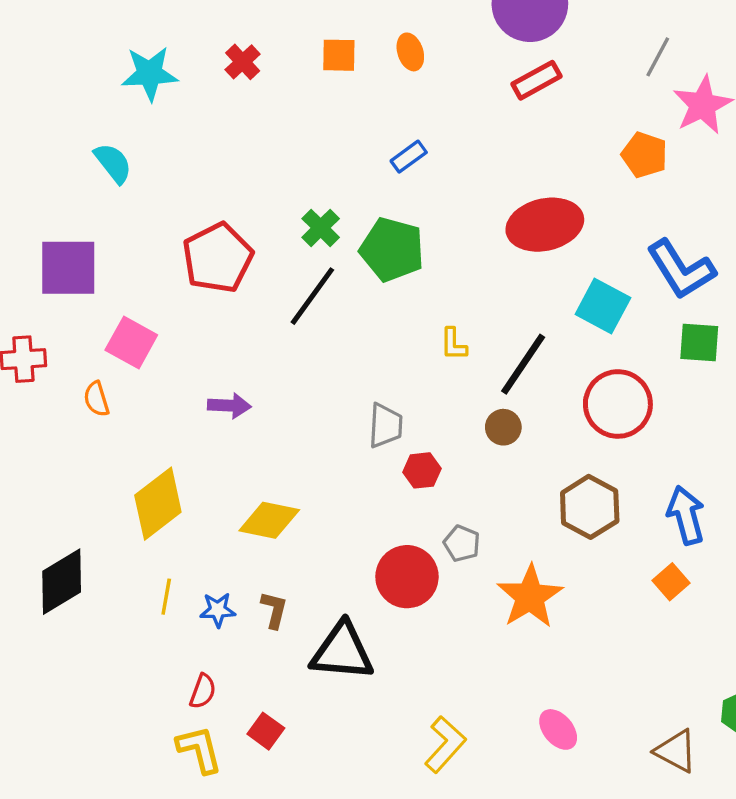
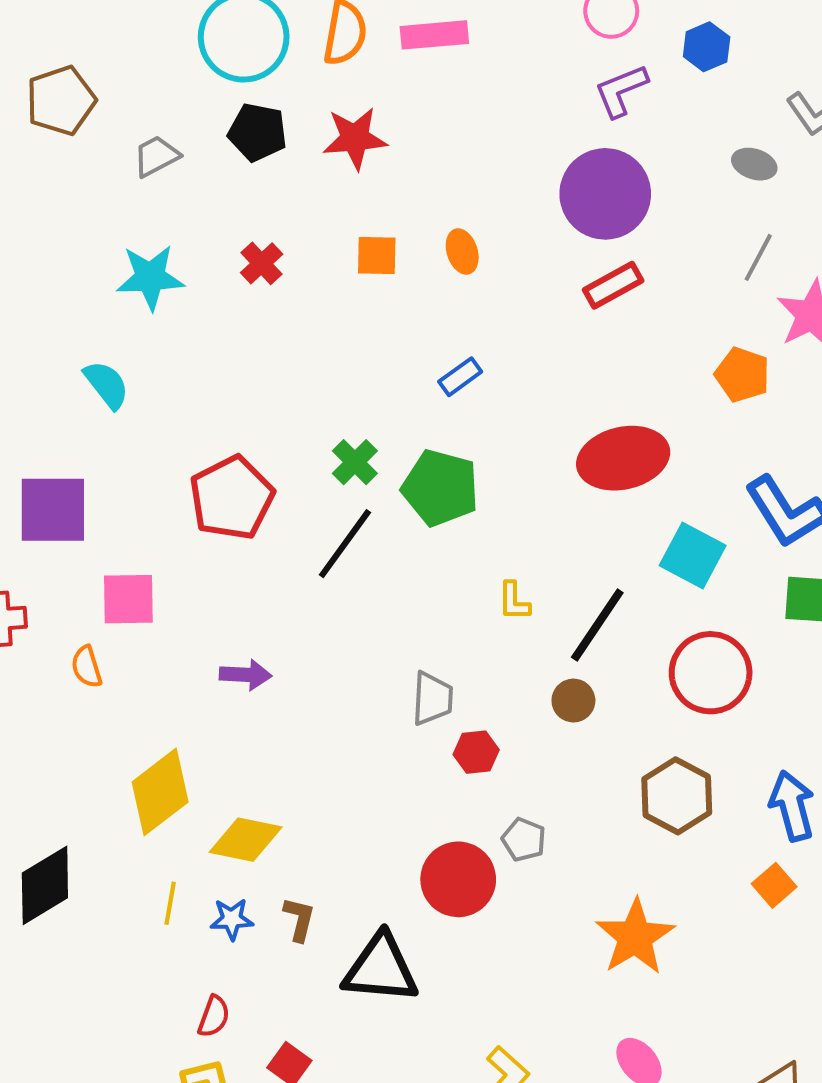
pink square: (131, 343) -> (128, 599), turned -30
yellow diamond: (269, 520) -> (246, 840), moved
orange star: (530, 597) -> (635, 937), moved

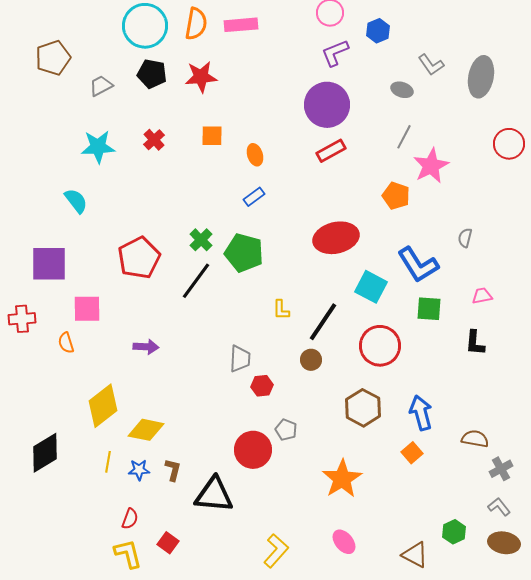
orange ellipse: (462, 251) -> (255, 155), moved

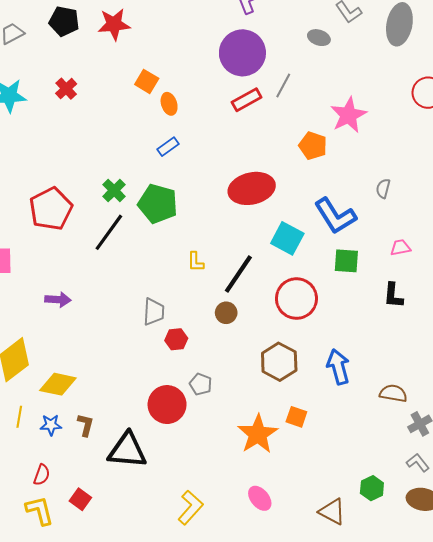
orange square: (212, 136) -> (147, 81), moved, turned 30
gray line: (404, 137) -> (283, 85), moved
orange square: (412, 453) -> (296, 417), moved, turned -30

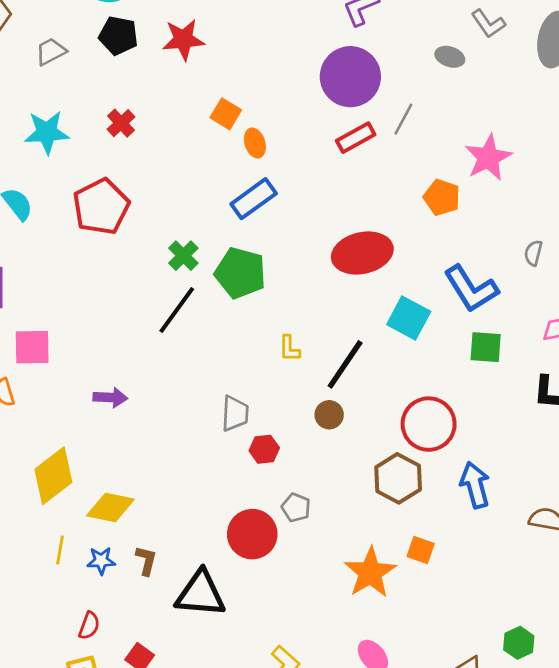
blue rectangle: (168, 147) -> (254, 199), size x1.6
red pentagon: (51, 209) -> (101, 207), moved
red circle: (296, 299) -> (429, 424), moved

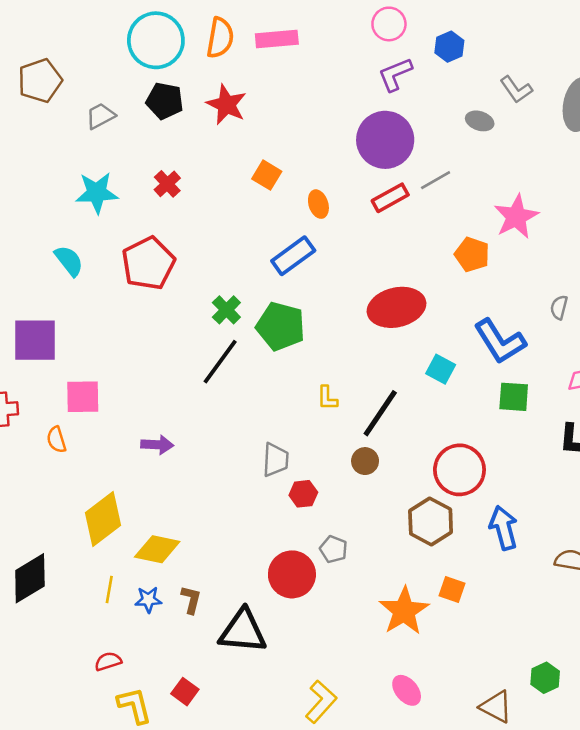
red star: (183, 40) -> (226, 105), turned 30
gray line: (403, 119) -> (436, 180), turned 32
orange ellipse: (255, 143) -> (318, 204), moved
cyan square: (409, 318) -> (441, 369), size x0.7
red semicircle: (89, 626) -> (108, 661), moved, turned -128

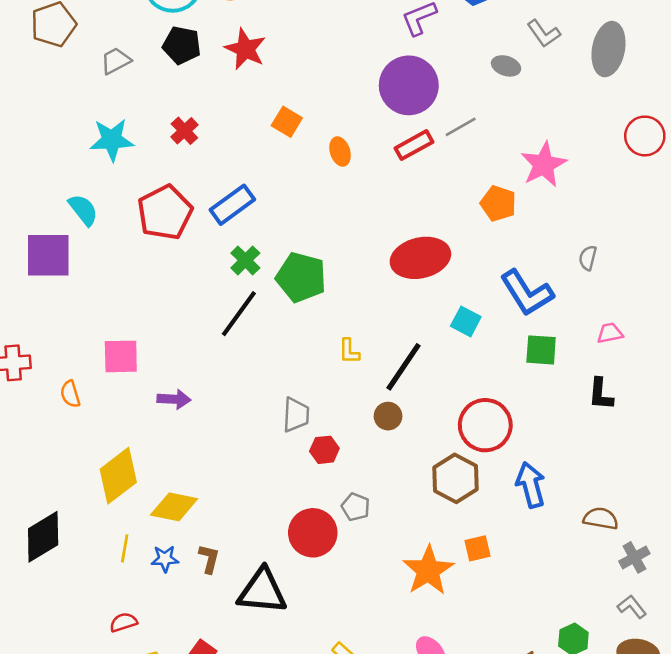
blue rectangle: (293, 256) -> (232, 205), moved
purple square: (35, 340) -> (48, 255), moved
pink square: (83, 397) -> (121, 356), moved
orange square: (452, 590) -> (477, 548), turned -32

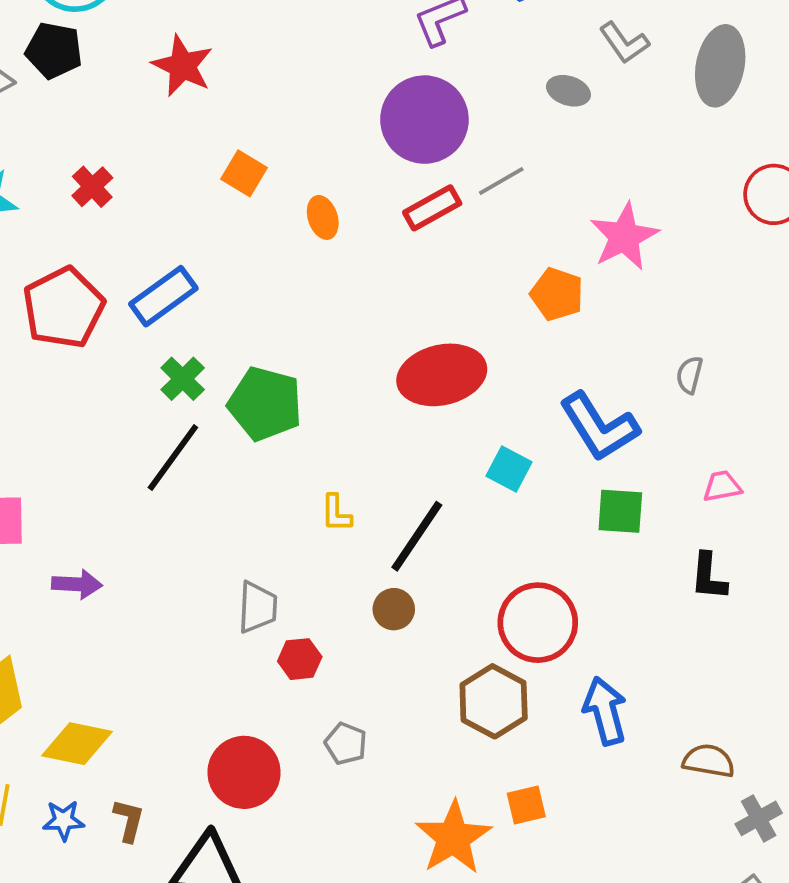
black pentagon: (182, 45) -> (54, 50), moved
red circle: (313, 533) -> (244, 772), moved

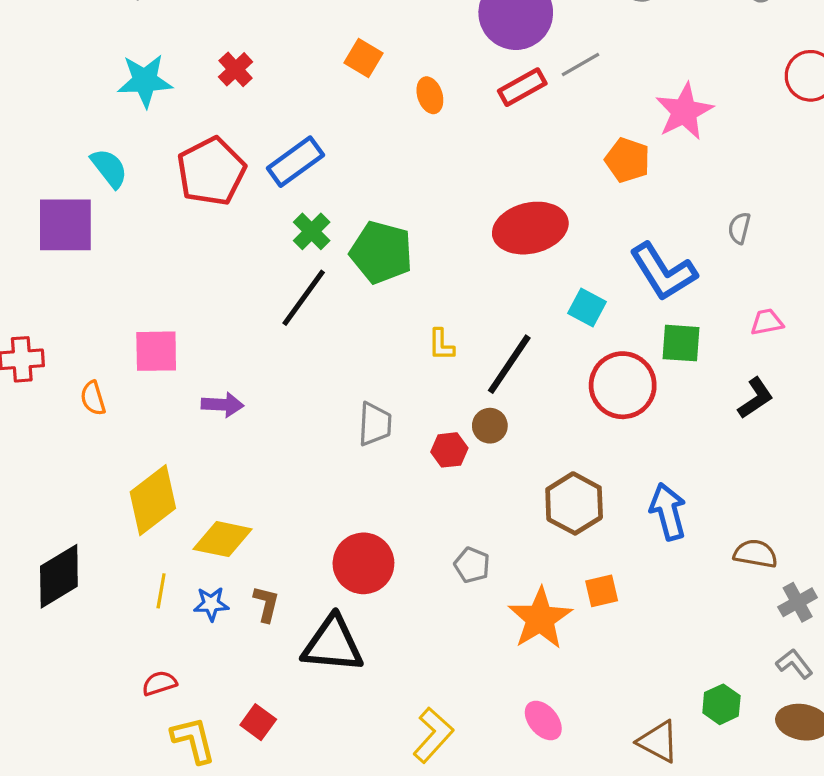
black L-shape: (709, 577) -> (755, 398), turned -129
red circle: (538, 623) -> (623, 385), moved
red hexagon: (300, 659) -> (449, 450), moved
gray pentagon: (346, 744) -> (472, 565), moved

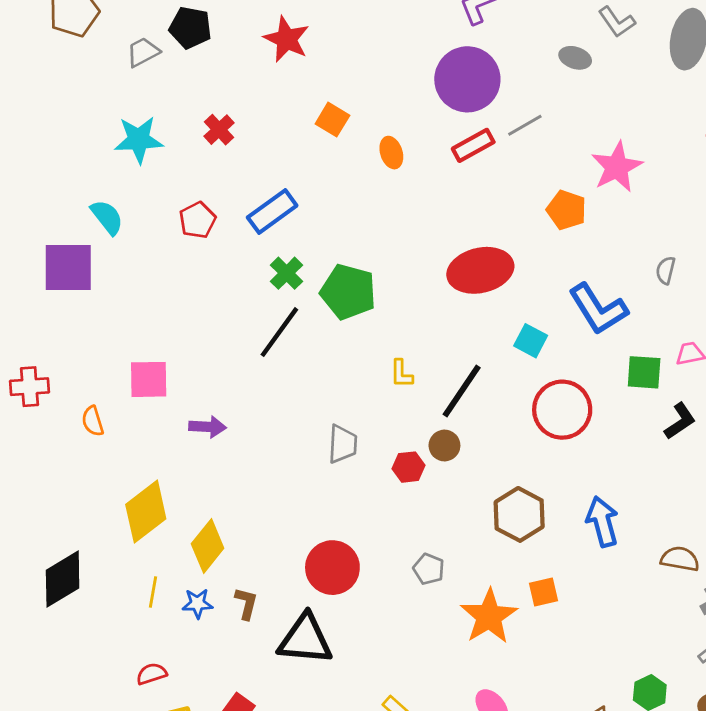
red pentagon: (211, 171) -> (197, 220), size x0.6
green square: (681, 343) -> (644, 372), moved
yellow diamond: (223, 539) -> (208, 546), turned -63

